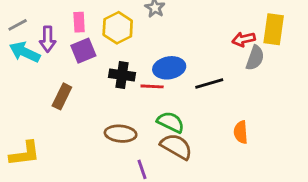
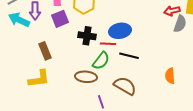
black line: (209, 84) -> (129, 56), moved, turned 30
brown rectangle: (62, 96) -> (45, 51), turned -48
green semicircle: (171, 122) -> (101, 61), moved, turned 102
yellow L-shape: (25, 154) -> (39, 79), moved

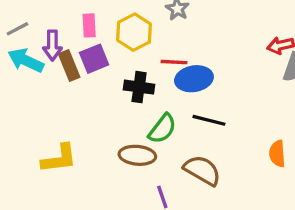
red line: (108, 44) -> (174, 62), moved
brown rectangle: (45, 51) -> (69, 65), moved

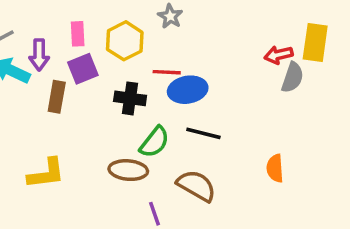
brown rectangle: (69, 65) -> (57, 97), moved, turned 32

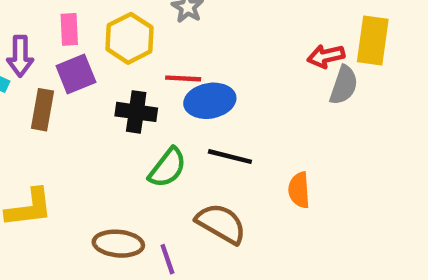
orange semicircle: (275, 168) -> (299, 190), moved
brown ellipse: (128, 170) -> (118, 244), moved

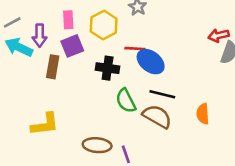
blue ellipse: (210, 101) -> (151, 62), turned 48
green semicircle: (167, 168) -> (126, 101), turned 115
brown semicircle: (221, 224) -> (157, 116), moved

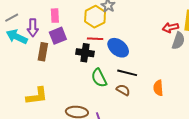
yellow hexagon: (104, 25) -> (95, 17), moved
red line: (135, 49) -> (95, 39), moved
brown semicircle: (157, 116) -> (123, 90), size x0.6

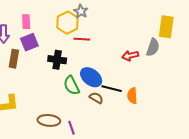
red arrow: (170, 28) -> (130, 56), moved
red line: (95, 39) -> (82, 39), moved
blue ellipse: (118, 48) -> (91, 77), moved
black line: (127, 73) -> (112, 89), moved

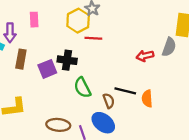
purple square: (29, 42) -> (47, 69), moved
blue ellipse: (91, 77) -> (103, 123), moved
brown semicircle: (96, 98) -> (109, 101), turned 40

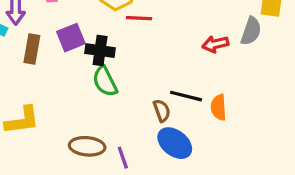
purple square: (47, 69) -> (71, 38), moved
green semicircle: (82, 88) -> (105, 81), moved
blue ellipse: (103, 123) -> (175, 143), moved

